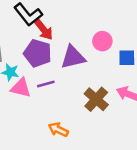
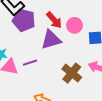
red arrow: (44, 30) -> (54, 20), moved
purple pentagon: (38, 53) -> (24, 20), moved

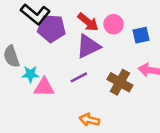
purple line: (30, 63) -> (79, 77), moved

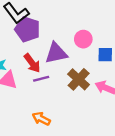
red arrow: (88, 22) -> (32, 63), moved
brown cross: (120, 82) -> (79, 79), moved

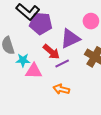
orange arrow: (41, 119) -> (61, 89), moved

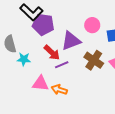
pink triangle: (34, 71) -> (40, 83), moved

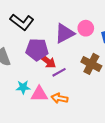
purple pentagon: (43, 24) -> (37, 50), moved
purple triangle: (71, 41) -> (65, 33), moved
cyan star: (24, 59) -> (23, 87), moved

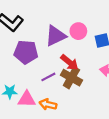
red arrow: (48, 61) -> (69, 62), moved
brown cross: (91, 64) -> (71, 78), moved

